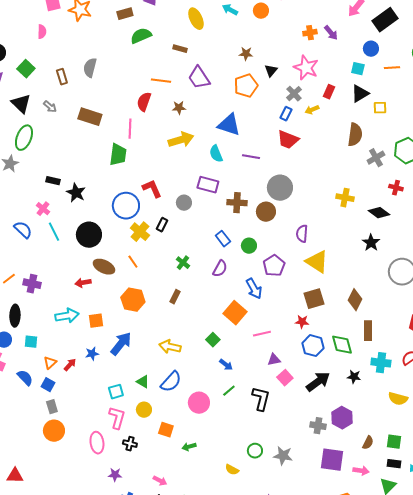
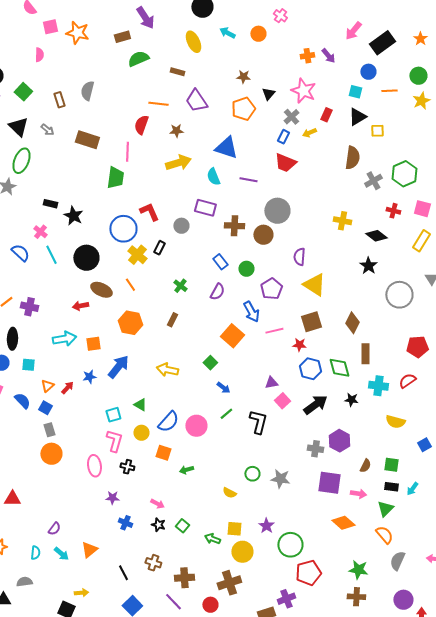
pink line: (262, 334) -> (274, 331), moved
blue semicircle: (171, 382) -> (168, 422), moved

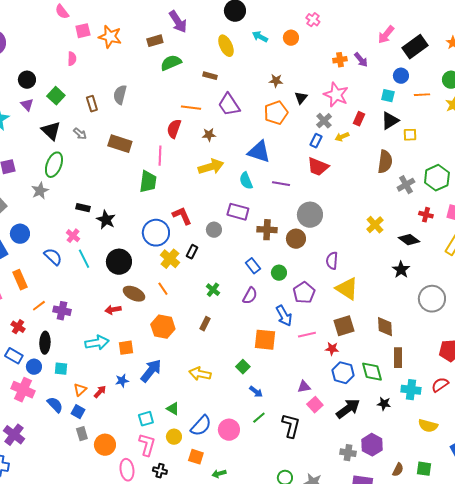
yellow cross: (342, 221) -> (375, 225), turned 36
brown diamond: (352, 323) -> (385, 327), turned -30
orange square: (232, 336) -> (265, 340), turned -35
orange circle: (51, 454) -> (105, 445), moved

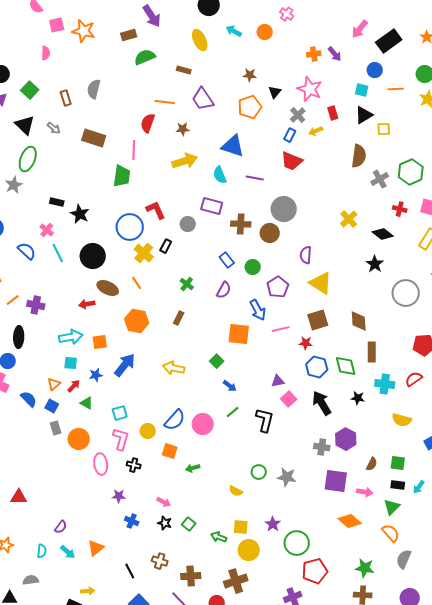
red rectangle: (359, 119) -> (333, 113), turned -40
cyan square: (61, 369) -> (71, 363), moved
green triangle: (173, 409) -> (87, 403), moved
black arrow: (348, 409) -> (322, 403), turned -85

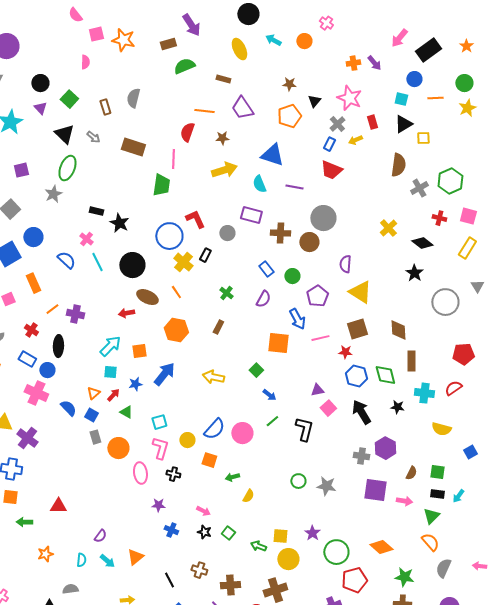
cyan arrow: (71, 337) -> (110, 346), turned -35
yellow semicircle: (236, 491) -> (248, 496), moved, turned -88
orange diamond: (350, 521) -> (381, 547), moved

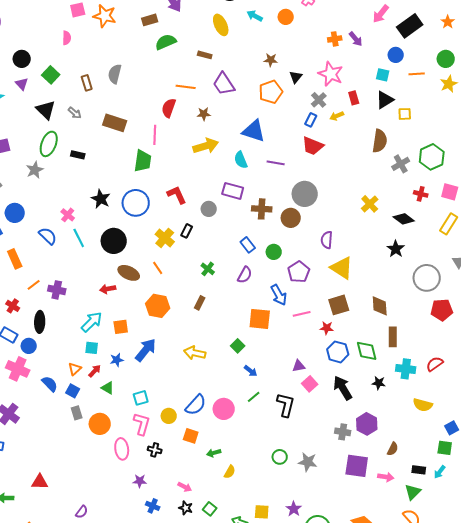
black rectangle: (96, 211) -> (78, 155), moved
blue circle: (169, 236) -> (136, 203), moved
red pentagon: (463, 354) -> (442, 310), moved
green square: (437, 472) -> (445, 448), moved

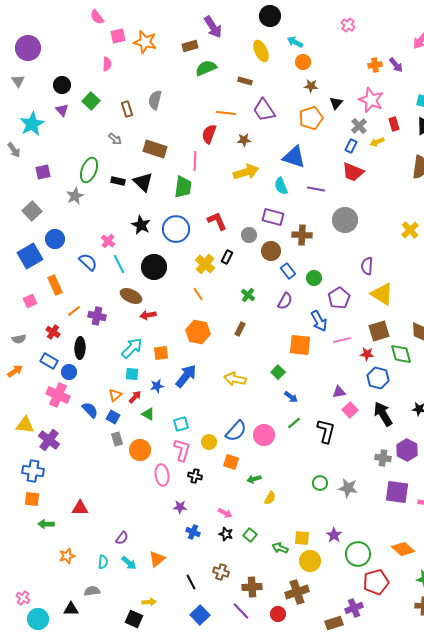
orange circle: (286, 17) -> (303, 62), moved
black triangle: (46, 110) -> (143, 182), moved
brown circle: (291, 218) -> (271, 251), moved
brown ellipse: (129, 273) -> (131, 296), moved
green diamond: (367, 351) -> (401, 354), moved

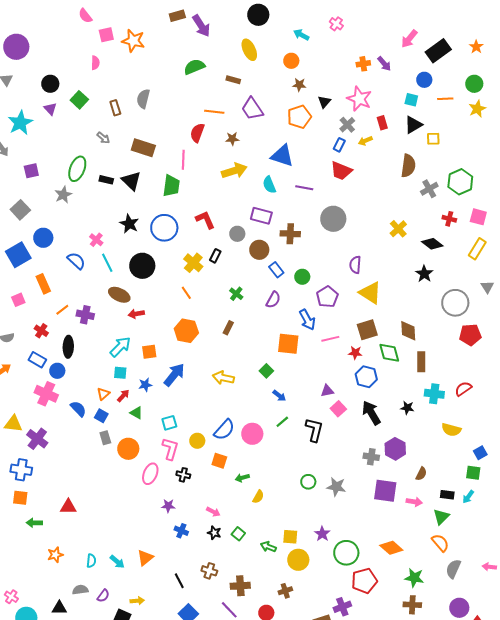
cyan arrow: (295, 42) -> (301, 35), moved
brown rectangle: (190, 46) -> (177, 16), moved
pink ellipse: (162, 475) -> (150, 474), turned 30
purple semicircle: (122, 538) -> (103, 596), moved
brown cross: (297, 592) -> (285, 591), size x0.6

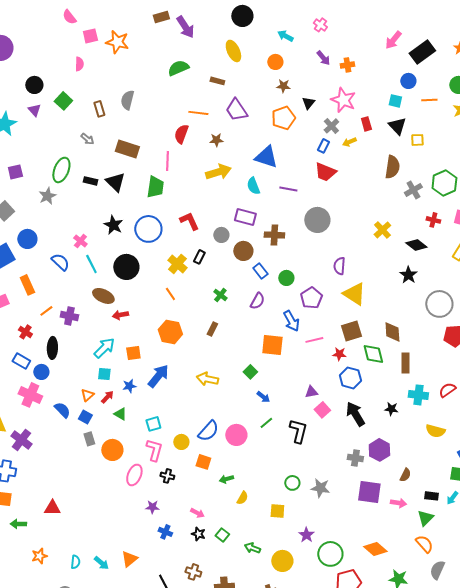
purple arrow: (384, 64) -> (323, 58), moved
black triangle: (413, 125) -> (397, 126), turned -42
yellow square: (290, 537) -> (277, 511), moved

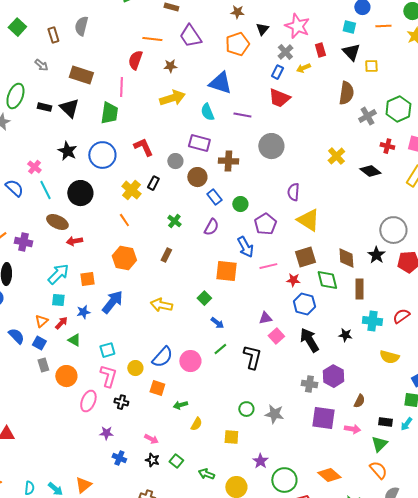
black star: (408, 275) -> (376, 255), moved

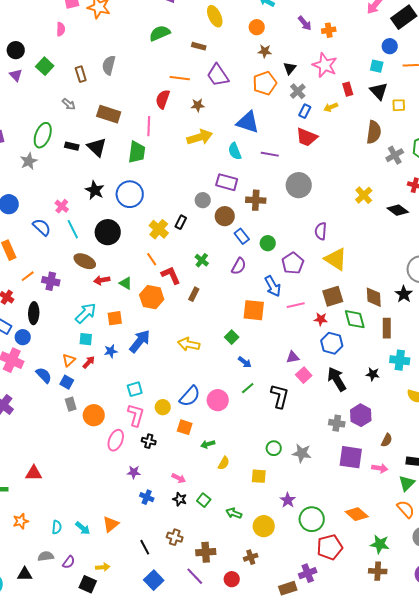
gray cross: (285, 52) -> (298, 91), moved
red L-shape: (143, 147) -> (171, 275), moved
green triangle: (74, 340) -> (126, 283), moved

